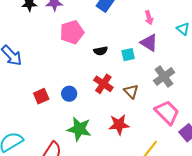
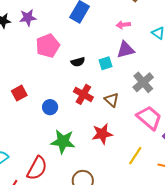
pink arrow: (149, 18) -> (123, 25), turned 104
purple triangle: (149, 43) -> (126, 50), turned -42
red square: (41, 96) -> (19, 93), moved

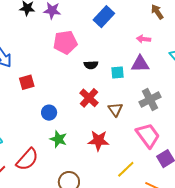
blue circle: (50, 107) -> (49, 113), moved
green star: (63, 141) -> (58, 139), size x0.7

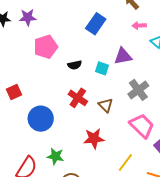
blue rectangle: (104, 17) -> (96, 24), moved
pink arrow: (144, 39) -> (139, 26), moved
cyan square: (118, 73) -> (102, 68), turned 32
blue circle: (49, 113) -> (41, 119), size x1.6
green star: (58, 139) -> (55, 156), moved

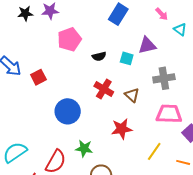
pink arrow: (139, 26) -> (162, 14), turned -128
gray cross: (138, 90) -> (164, 78), turned 30
red square: (14, 92) -> (38, 77), moved
pink trapezoid: (142, 126) -> (169, 114), turned -40

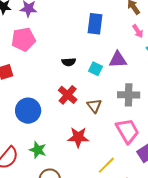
blue rectangle: (118, 14) -> (95, 24), turned -35
pink pentagon: (69, 39) -> (23, 39), moved
pink trapezoid: (169, 114) -> (127, 131), turned 48

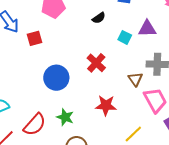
black semicircle: (69, 62) -> (99, 18), moved, turned -32
brown triangle: (94, 106) -> (135, 79), moved

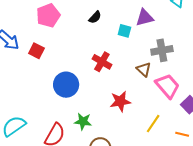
red square: (34, 38) -> (36, 51), turned -35

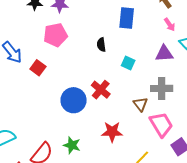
black semicircle: (95, 17) -> (101, 45), turned 120
purple triangle: (145, 18) -> (164, 54), moved
blue circle: (66, 85) -> (74, 100), moved

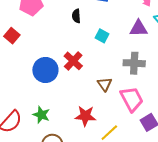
brown triangle: (140, 104) -> (105, 84), moved
red star: (112, 132) -> (85, 116), moved

